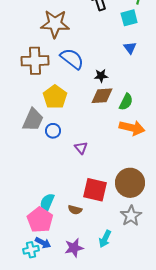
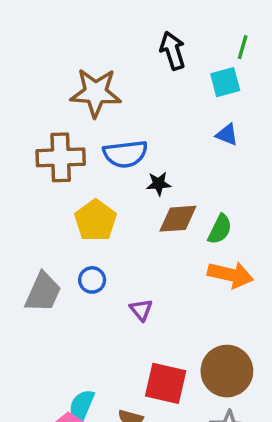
blue triangle: (130, 48) -> (227, 135), turned -32
blue semicircle: (72, 59) -> (125, 154), turned 135
black star: (101, 76) -> (159, 184), moved
gray trapezoid: (33, 120) -> (43, 292), moved

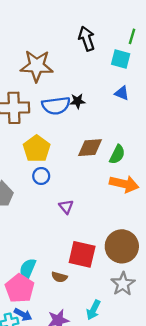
cyan square: (225, 82) -> (121, 59), turned 30
black star: (159, 184) -> (78, 101), moved
blue circle: (92, 280) -> (41, 176), moved

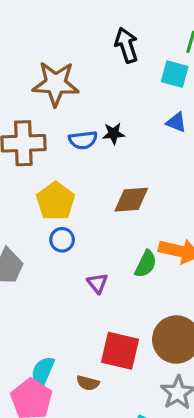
blue semicircle: (56, 106) -> (83, 140), size x0.7
green semicircle: (117, 154) -> (146, 264), moved

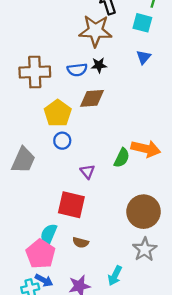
brown star: (56, 84) -> (95, 31), moved
blue triangle: (176, 122) -> (144, 57), turned 49
brown diamond: (131, 200) -> (92, 98), moved
red square: (120, 351) -> (71, 205), moved

